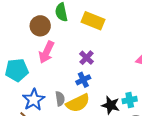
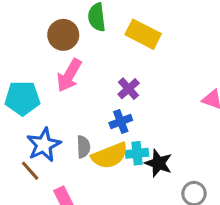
cyan cross: (130, 100) -> (137, 153), moved

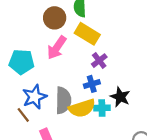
yellow rectangle: (143, 34) -> (87, 34), moved
gray semicircle: (83, 147) -> (63, 100), size x1.6
black star: (158, 163) -> (120, 97), moved

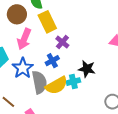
yellow rectangle: (87, 34) -> (47, 22), turned 45
blue cross: (92, 84) -> (52, 61), moved
blue star: (34, 97) -> (23, 68), moved

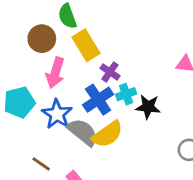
blue cross: (52, 61) -> (98, 100), size x1.5
gray semicircle: (39, 82) -> (83, 132), turned -35
cyan cross: (73, 82) -> (126, 94), moved

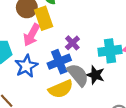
yellow rectangle: (86, 45) -> (44, 18), moved
cyan cross: (126, 94) -> (110, 51), moved, size x1.5
gray semicircle: (83, 132) -> (78, 75), moved

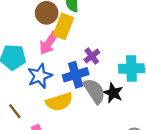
yellow rectangle: (44, 18) -> (63, 26), turned 35
yellow semicircle: (61, 89) -> (59, 102), moved

